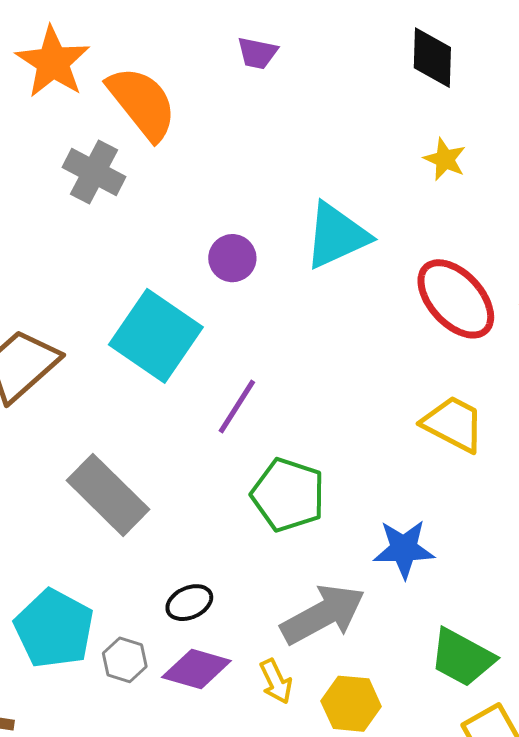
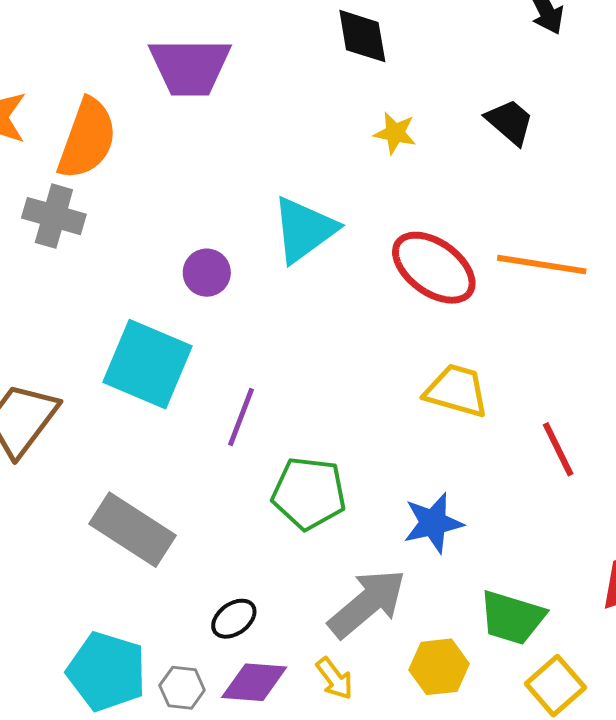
purple trapezoid: (257, 53) -> (190, 67), size x2.0
orange semicircle: (142, 103) -> (87, 139), turned 70
yellow hexagon: (351, 704) -> (439, 667), moved

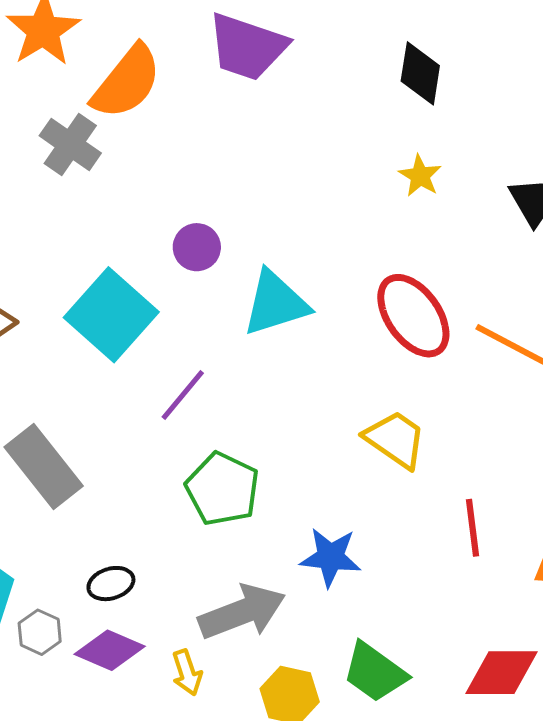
cyan triangle: (304, 230) -> (275, 303), moved

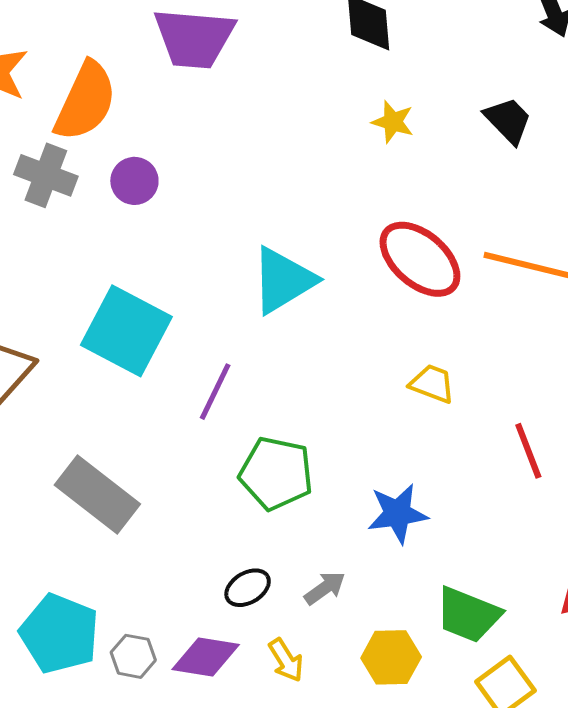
purple circle: (197, 247) -> (134, 181), moved
yellow trapezoid: (395, 439) -> (432, 384), size x0.7
black ellipse: (111, 584) -> (248, 588), moved
gray arrow: (242, 612) -> (325, 588), size x0.5

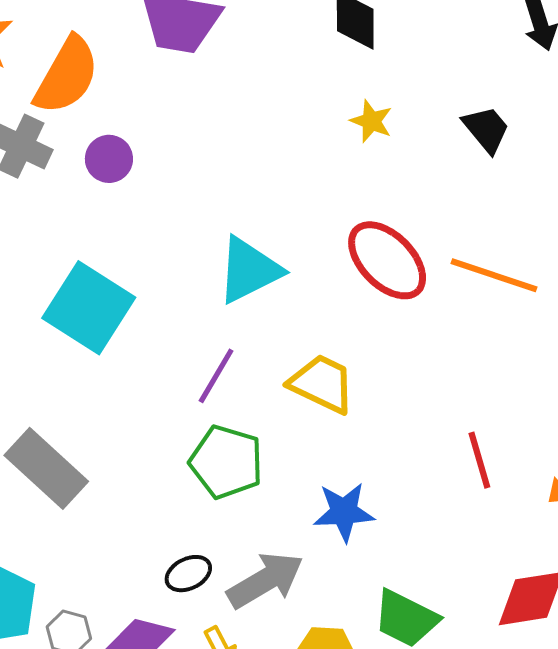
yellow trapezoid: (432, 384) -> (322, 384), moved, size x1.5
purple line: (215, 392) -> (216, 376), moved
gray arrow: (325, 588) -> (265, 580), size x1.8

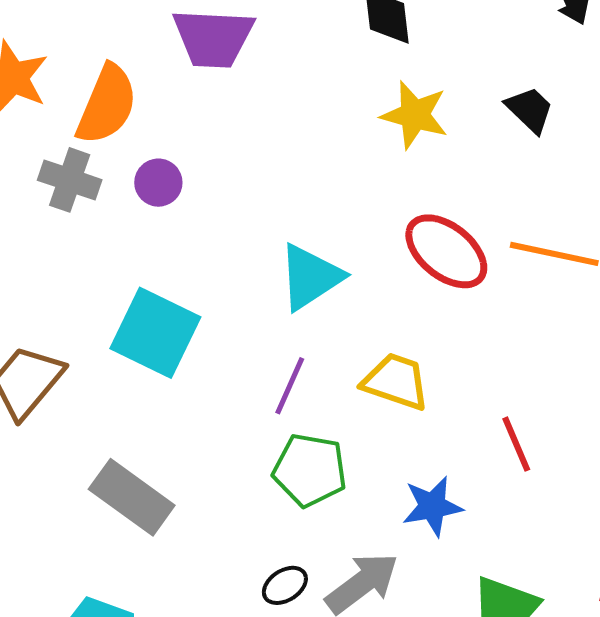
yellow star: (371, 121) -> (415, 115), size x1.6
red line: (479, 460) -> (516, 444), moved

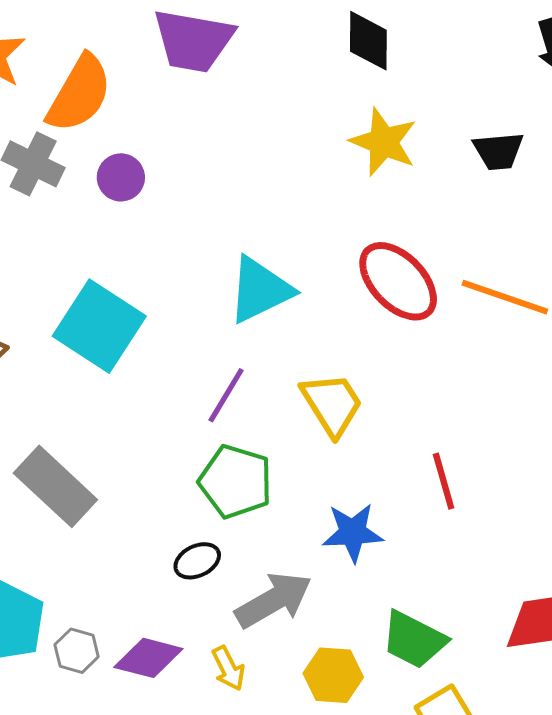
black trapezoid: (530, 110) -> (498, 151), turned 124
yellow trapezoid: (396, 381) -> (332, 404), turned 32
black ellipse: (285, 585) -> (197, 561), moved

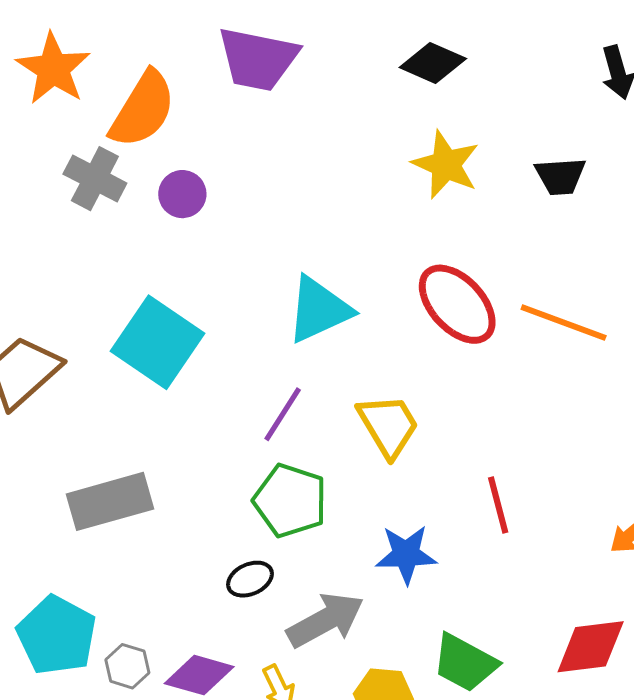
black diamond: (368, 41) -> (433, 63), turned -68
gray rectangle: (55, 486) -> (110, 501), turned -60

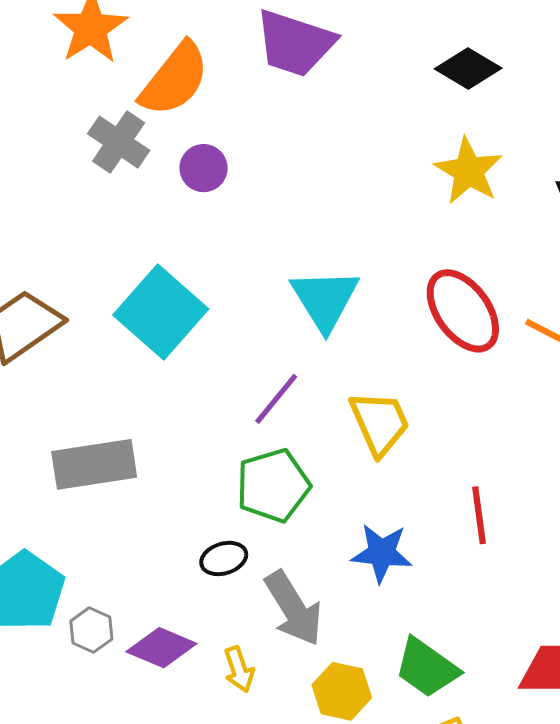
cyan triangle: (319, 310) -> (325, 299), turned -44
green pentagon: (290, 501) -> (273, 486), turned 30
gray arrow: (325, 620) -> (294, 608), turned 80

